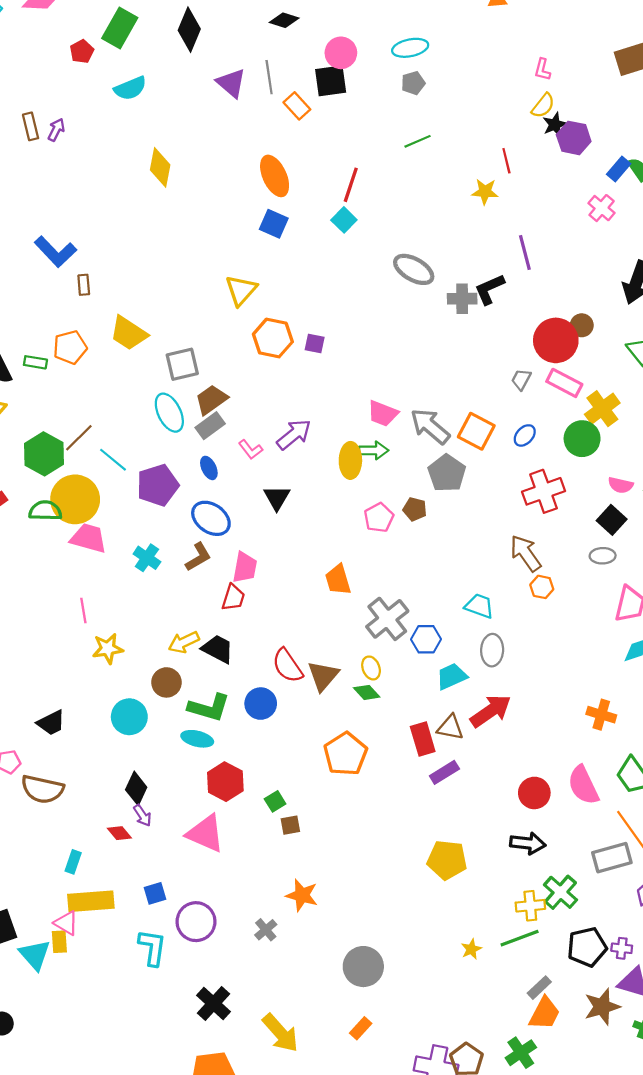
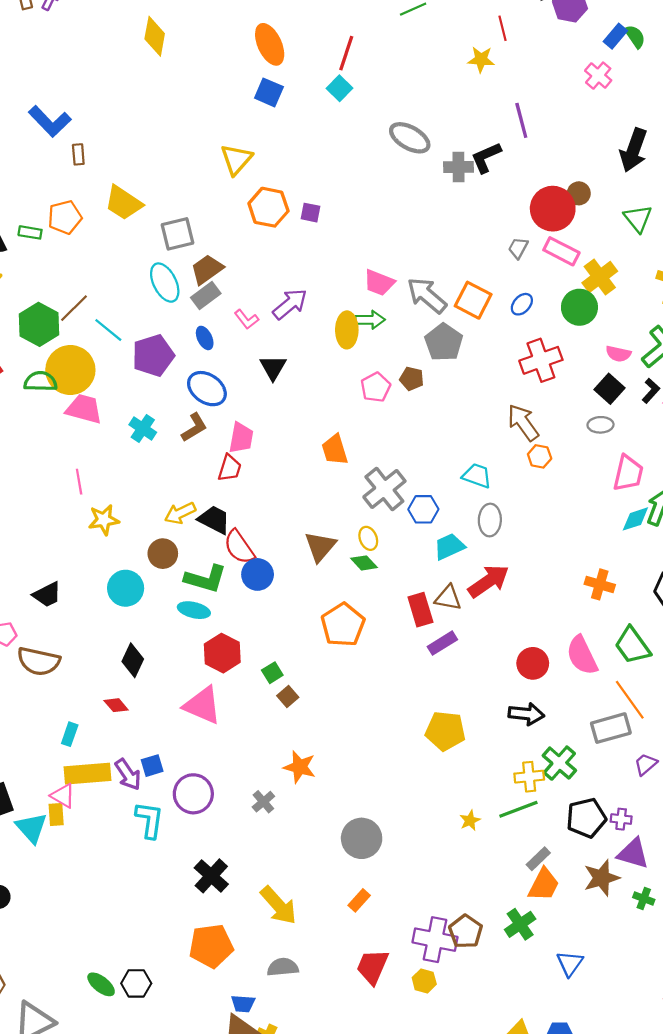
red semicircle: (287, 666) -> (239, 547), moved
purple arrow: (142, 815) -> (128, 774), moved, size x1.4
brown square: (290, 825) -> (288, 697), turned -30

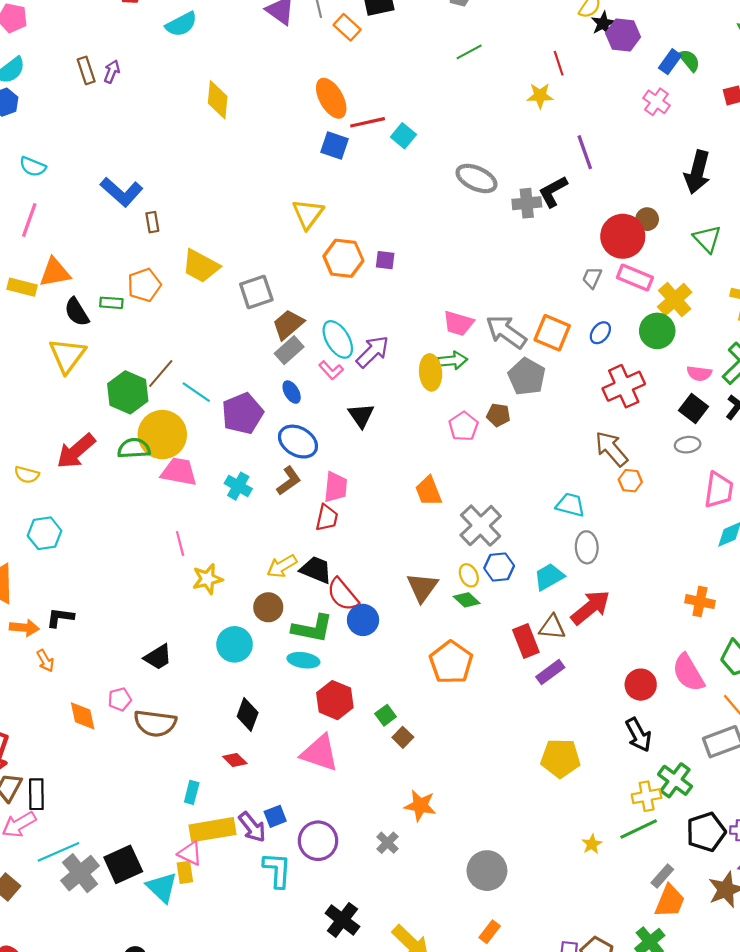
red line: (346, 53) -> (368, 122), moved, turned 64
cyan ellipse: (165, 283) -> (338, 339), moved
blue hexagon: (423, 509) -> (499, 567), moved
black arrow: (526, 714) -> (638, 735), turned 60

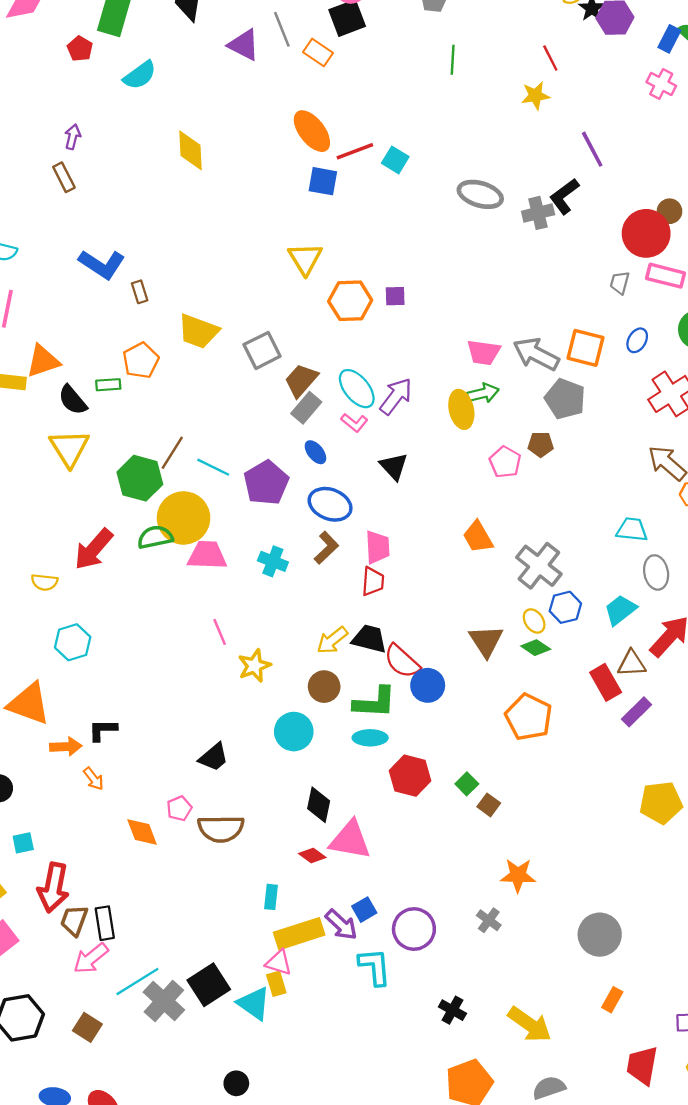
green line: (469, 52) -> (453, 60), turned -50
brown rectangle: (86, 70) -> (64, 177), moved
pink triangle: (320, 753) -> (350, 840), moved
black cross: (342, 920) -> (452, 1010), size x0.7

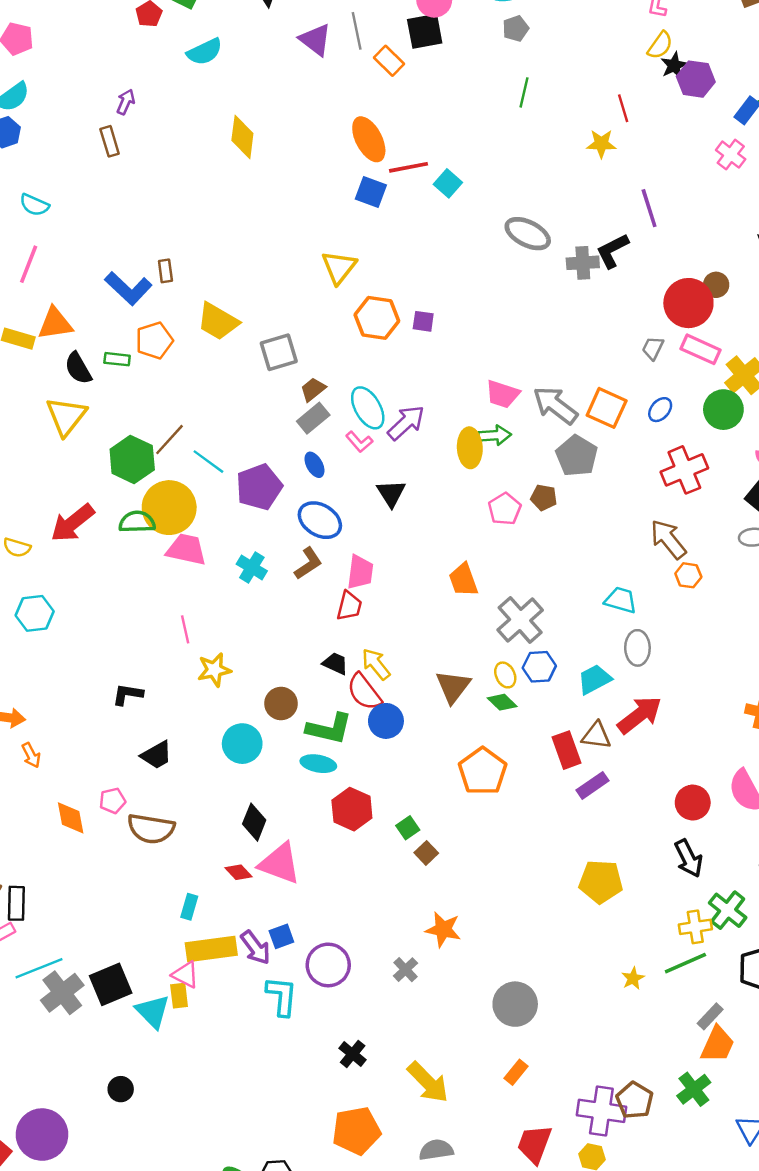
blue L-shape: (102, 264) -> (128, 288), moved
brown trapezoid: (301, 380) -> (313, 389), size x0.7
black trapezoid: (369, 639) -> (335, 663), size x0.7
yellow arrow: (332, 640) -> (376, 664), moved, turned 80
black L-shape: (103, 730) -> (128, 694), moved

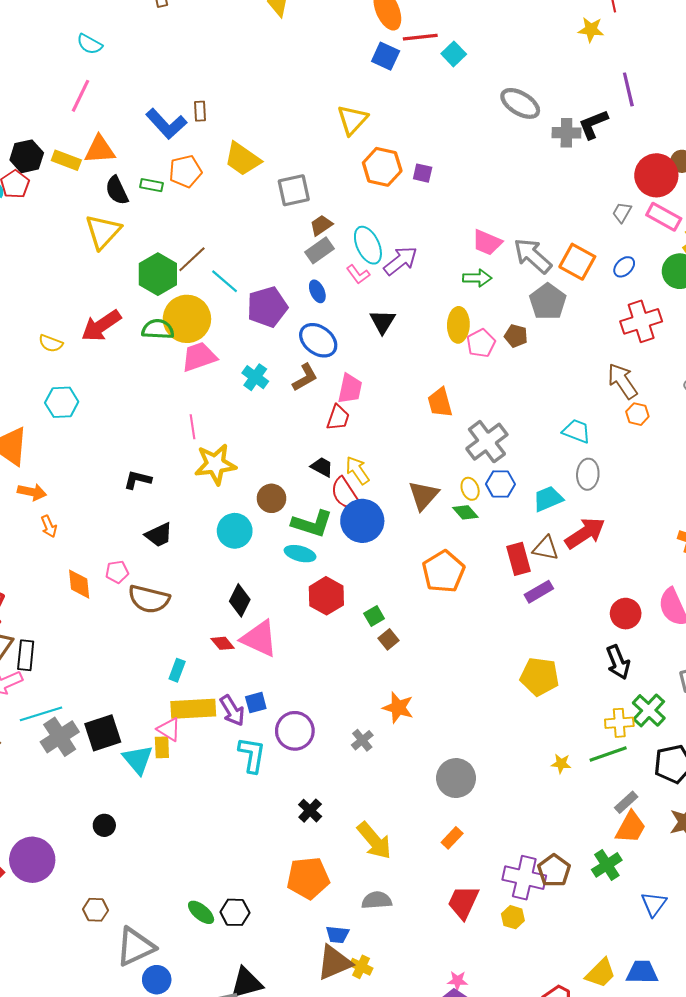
yellow ellipse: (470, 448) -> (458, 325), moved
pink trapezoid: (186, 549) -> (199, 357), turned -36
yellow star: (214, 670) -> (215, 464), size x1.4
blue circle: (386, 721) -> (362, 521), size x1.4
yellow star: (633, 978) -> (561, 764), turned 30

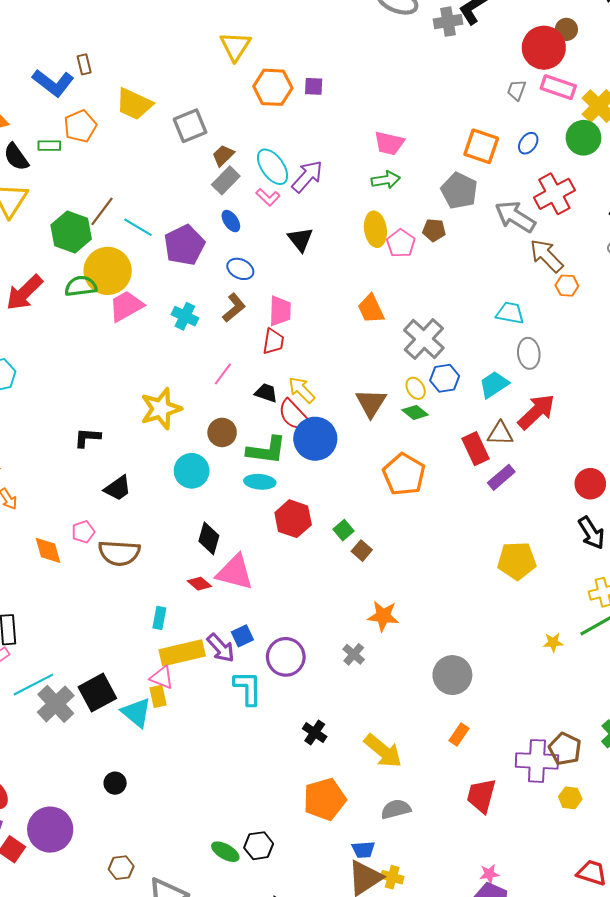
gray arrow: (533, 256) -> (515, 217), moved
blue ellipse: (318, 340) -> (240, 269), size x0.7
pink line: (192, 427) -> (223, 374), moved, turned 55
yellow hexagon: (513, 917) -> (570, 798), moved

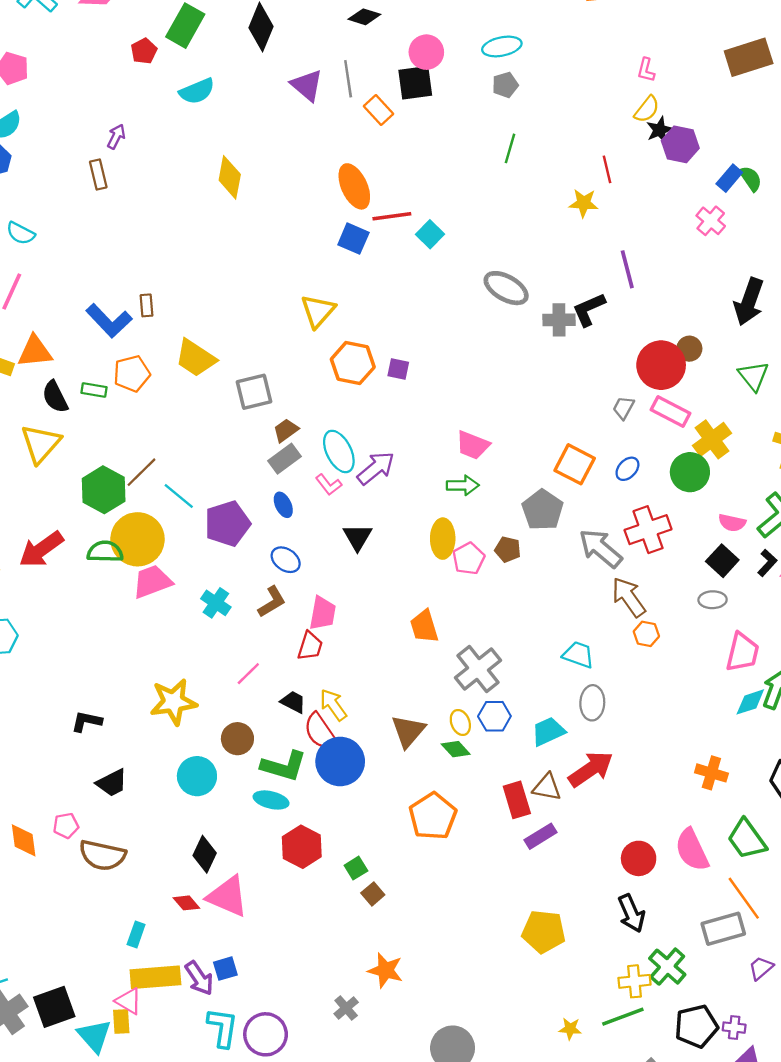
purple circle: (286, 657) -> (266, 1034), moved

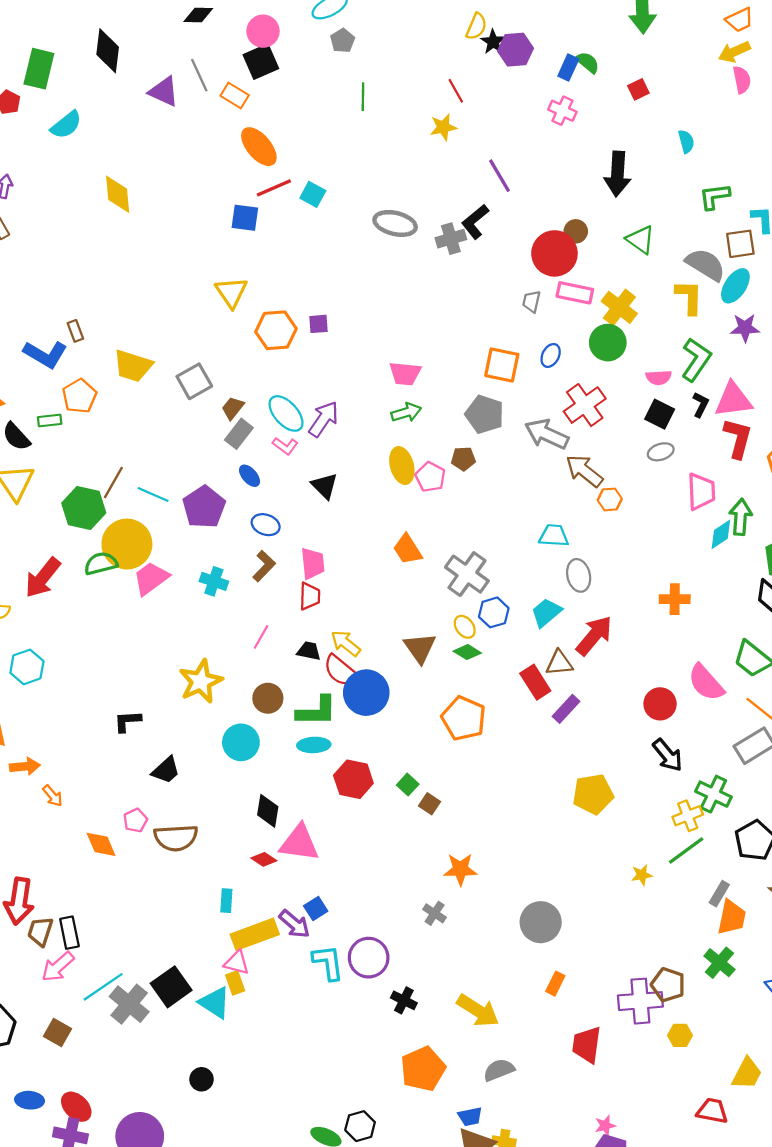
orange ellipse: (354, 186) -> (259, 147), moved
orange cross: (711, 773) -> (675, 599), moved

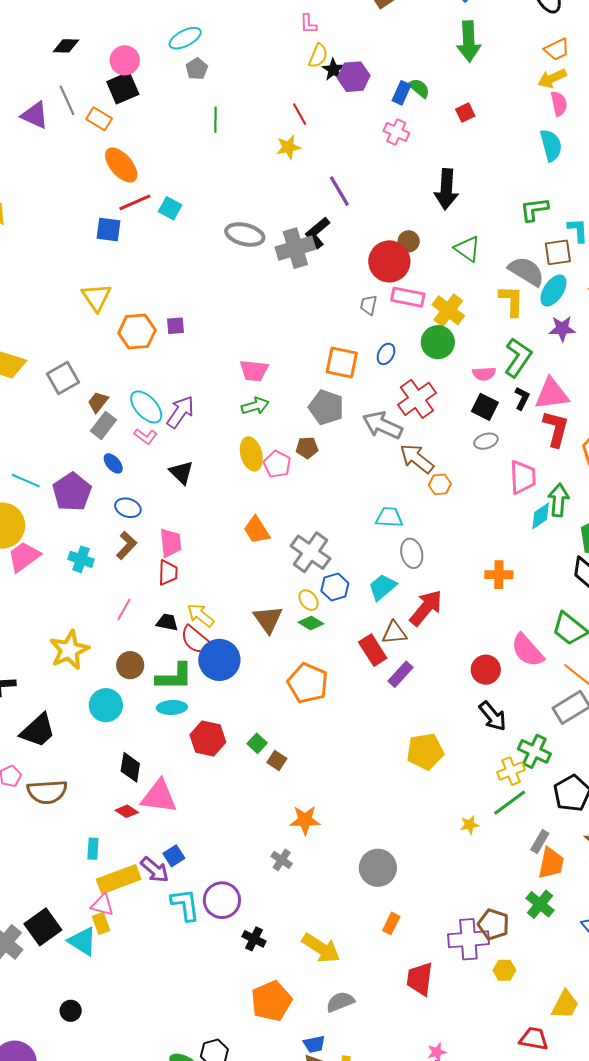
cyan semicircle: (686, 141) -> (551, 145), moved, size x1.5
gray cross: (451, 239) -> (295, 248), size x1.4
black trapezoid: (166, 770) -> (38, 731), size x1.4

